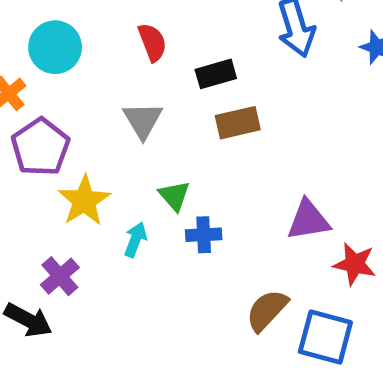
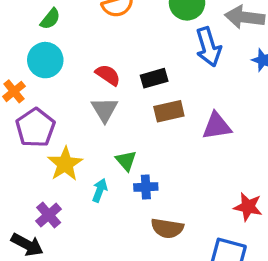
red semicircle: (152, 42) -> (108, 75), moved, turned -35
purple triangle: (308, 220) -> (217, 126), moved
brown semicircle: (267, 310) -> (167, 228), moved, turned -124

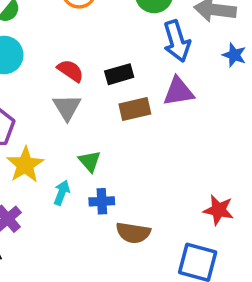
purple triangle: (217, 126) -> (178, 92), moved
blue cross: (146, 187) -> (102, 201), moved

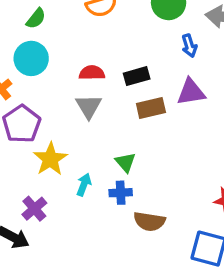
blue arrow: (177, 41) -> (189, 46), size x0.6
red semicircle: (70, 71) -> (92, 73), turned -35
green triangle: (90, 161) -> (125, 162), moved

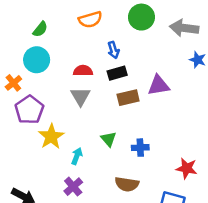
blue arrow: (189, 46) -> (113, 50), moved
blue cross: (121, 193) -> (140, 148), moved
purple cross: (34, 209) -> (73, 187), moved

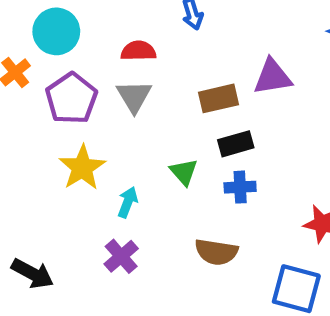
black rectangle: (117, 73) -> (236, 144), moved
purple pentagon: (29, 110) -> (71, 98), moved

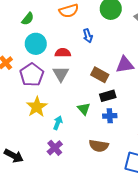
cyan circle: (56, 31) -> (36, 44), moved
brown rectangle: (218, 98) -> (100, 75), turned 42

